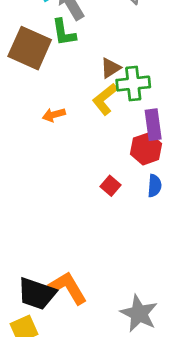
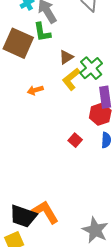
brown triangle: (111, 68) -> (66, 57), moved
green cross: (133, 84) -> (91, 68), turned -35

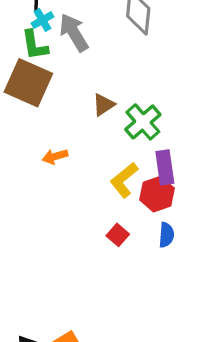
green L-shape: (42, 32) -> (35, 45), moved
yellow L-shape: (71, 79) -> (124, 180), moved

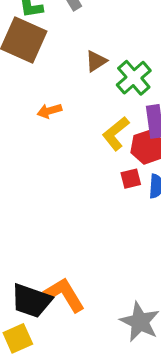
red square: (118, 235) -> (131, 179), moved, turned 35

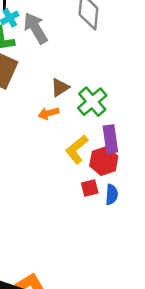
orange arrow: (49, 111) -> (48, 113), moved

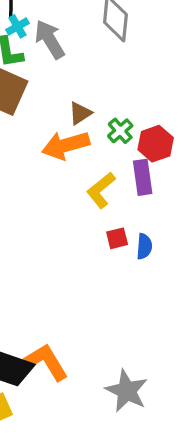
green cross: (92, 102) -> (120, 131), size x0.7
orange arrow: (48, 113) -> (66, 145), size x1.8
red hexagon: (104, 161) -> (156, 144), moved

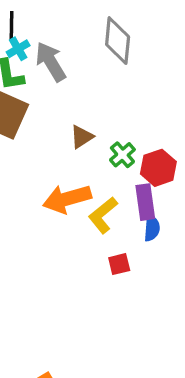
orange arrow: (66, 145) -> (67, 199), moved
blue semicircle: (144, 246) -> (152, 228), moved

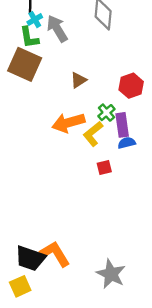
green cross: (122, 155) -> (106, 113), moved
red hexagon: (158, 168) -> (131, 86), moved
blue semicircle: (152, 228) -> (127, 143), turned -108

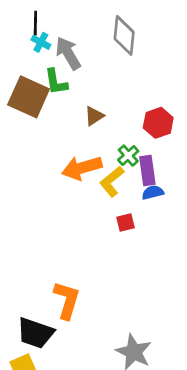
cyan cross: (35, 20) -> (41, 42), turned -32
green L-shape: (29, 37) -> (56, 82), moved
orange L-shape: (55, 254) -> (67, 300), moved, turned 48

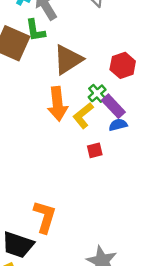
brown triangle: (94, 116) -> (68, 60), size x1.8
orange arrow: (82, 168) -> (57, 104), turned -80
purple rectangle: (147, 171) -> (113, 106), turned -35

